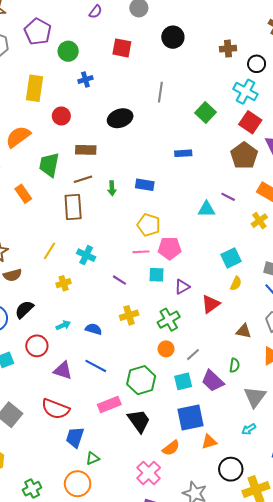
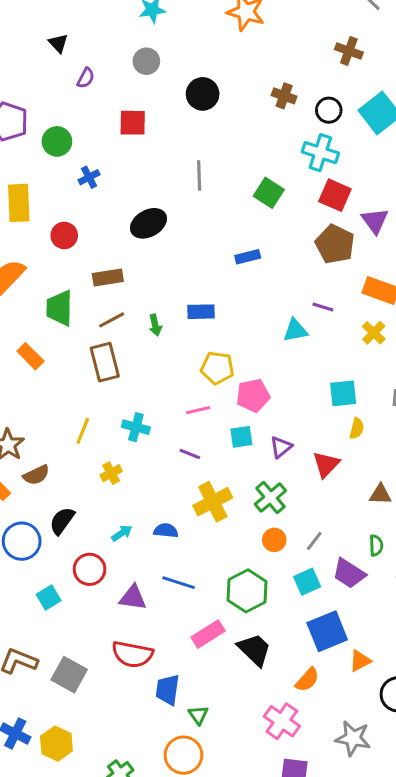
brown cross: (228, 49) -> (284, 96), turned 35
pink line: (141, 252) -> (198, 410), moved
cyan square: (231, 258) -> (343, 393), turned 30
yellow cross: (129, 315) -> (213, 502), size x1.4
green triangle: (93, 458) -> (198, 715), turned -32

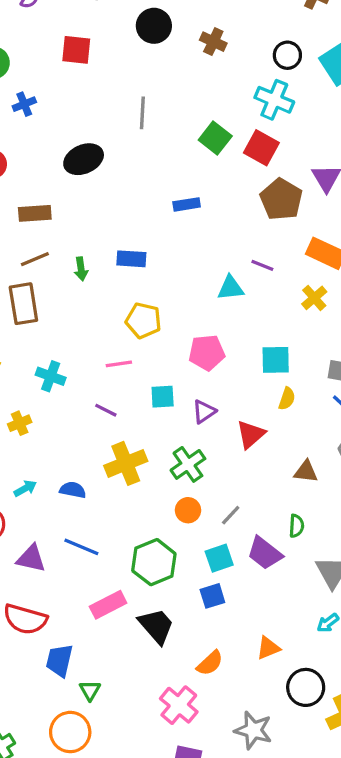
brown cross: (284, 96) -> (213, 42), moved
red square: (335, 195) -> (261, 148), moved
pink pentagon: (253, 395) -> (207, 353), moved
blue square: (327, 631) -> (212, 596), moved, size x0.6

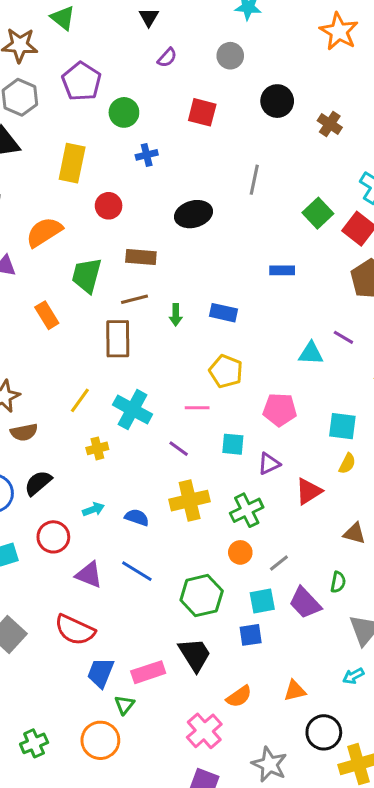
cyan cross: (51, 376) -> (133, 410), size x1.4
pink rectangle: (108, 605) -> (148, 672), moved

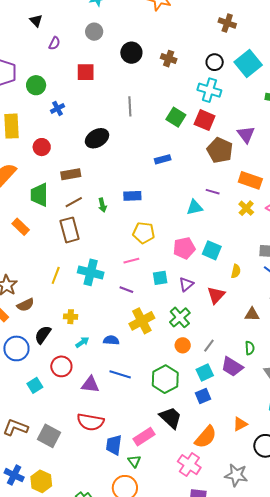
cyan square: (342, 426) -> (212, 250), moved, turned 30
yellow cross: (97, 448) -> (71, 317), moved, turned 32
orange semicircle: (239, 696) -> (206, 437), size x1.4

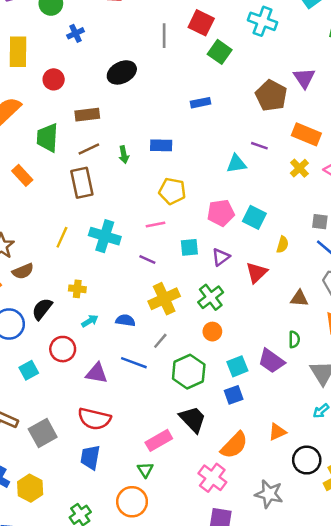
red square: (205, 120) -> (201, 23), moved
gray line: (209, 346) -> (160, 341), moved
gray square: (49, 436) -> (43, 433), turned 30
blue trapezoid: (114, 445) -> (90, 457), moved

